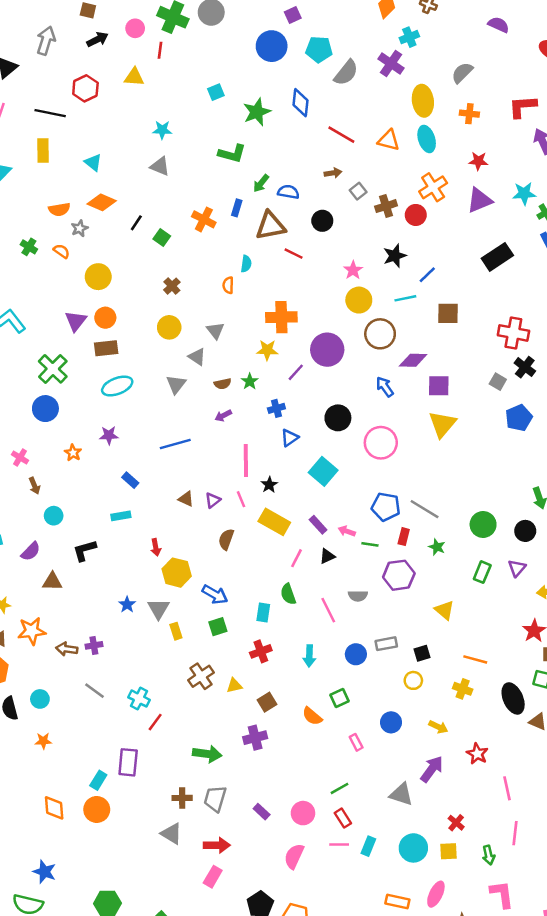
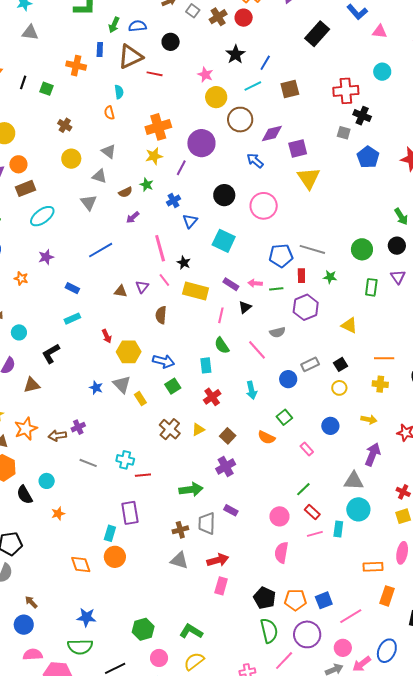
red line: (155, 722) -> (143, 475), turned 63
purple rectangle: (262, 812) -> (231, 510), moved
cyan circle: (413, 848) -> (358, 509), moved

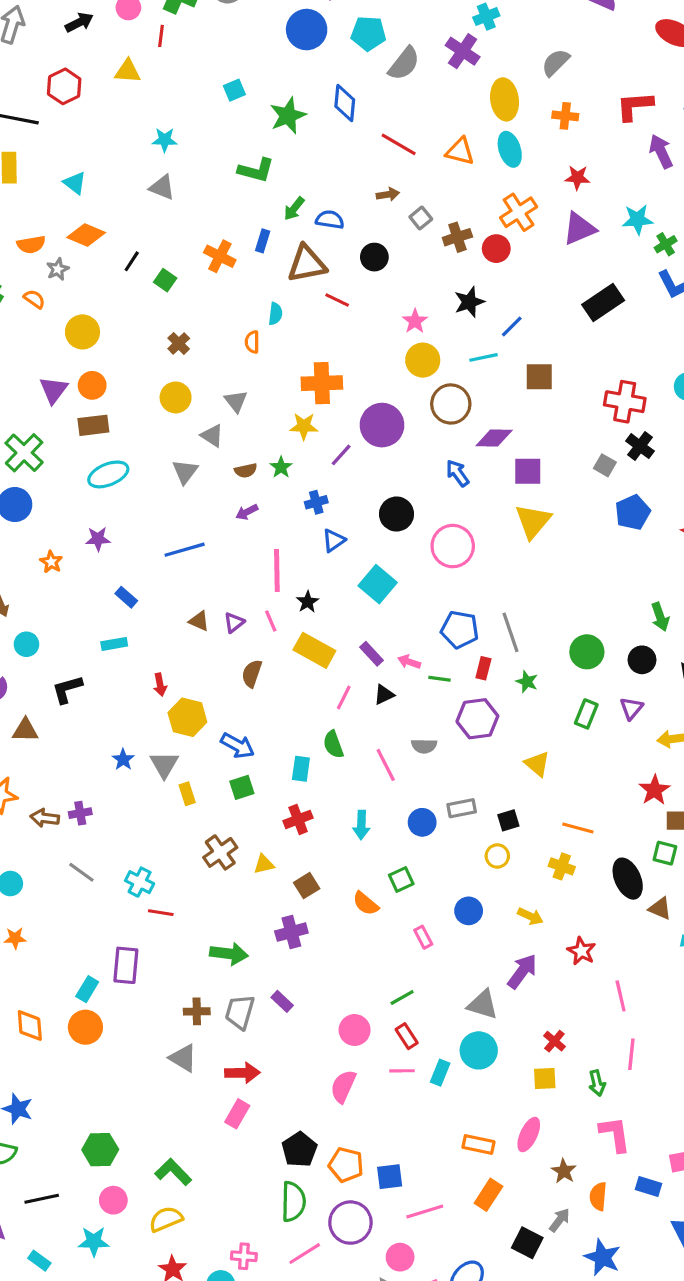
gray line: (312, 249) -> (511, 632), turned 40

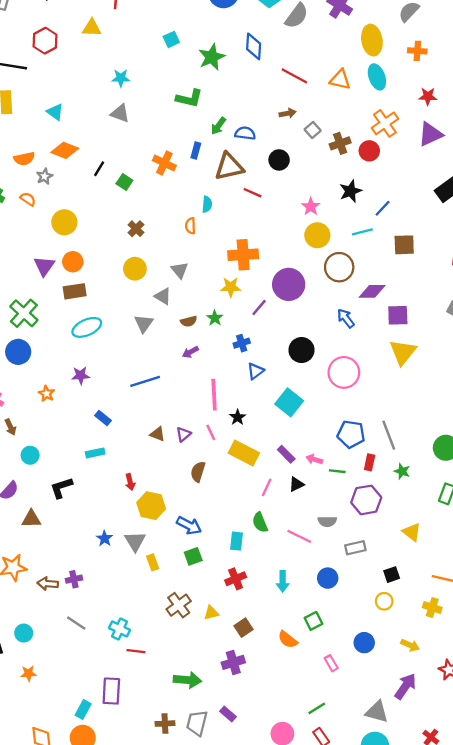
pink line: (386, 765) -> (299, 536), turned -35
gray rectangle: (462, 808) -> (355, 548), moved

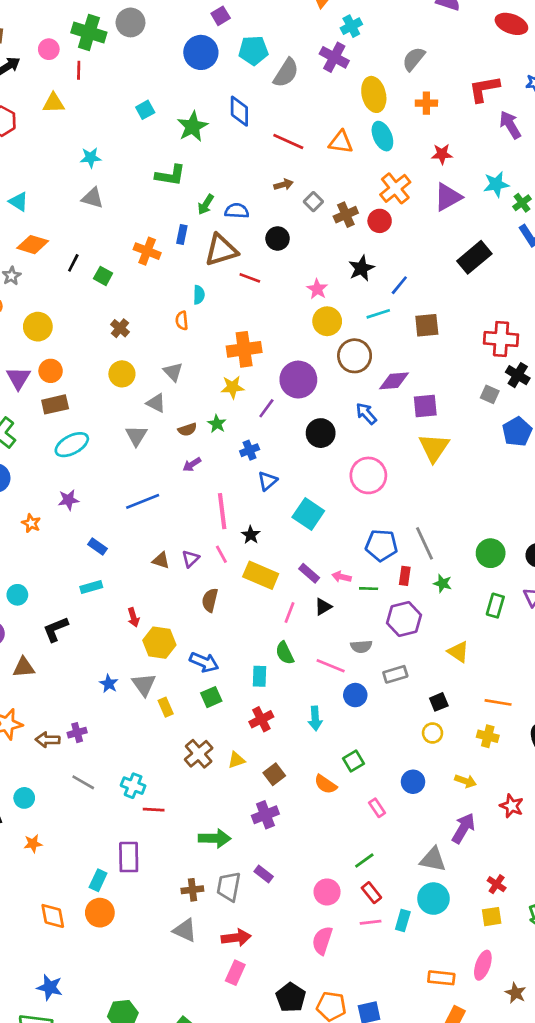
black circle: (301, 350) -> (321, 433), moved
blue circle: (328, 578) -> (355, 695), moved

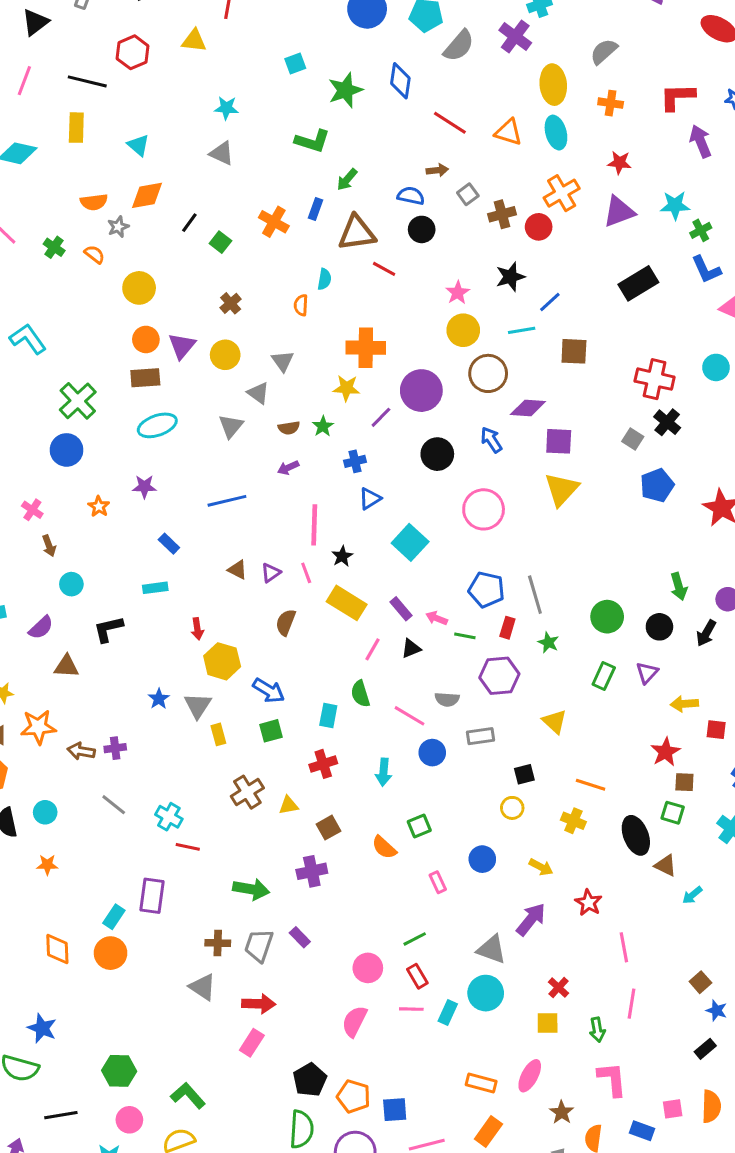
blue semicircle: (237, 211) -> (411, 196), moved
orange diamond: (33, 245) -> (147, 195), turned -36
purple triangle: (18, 378) -> (182, 346), moved

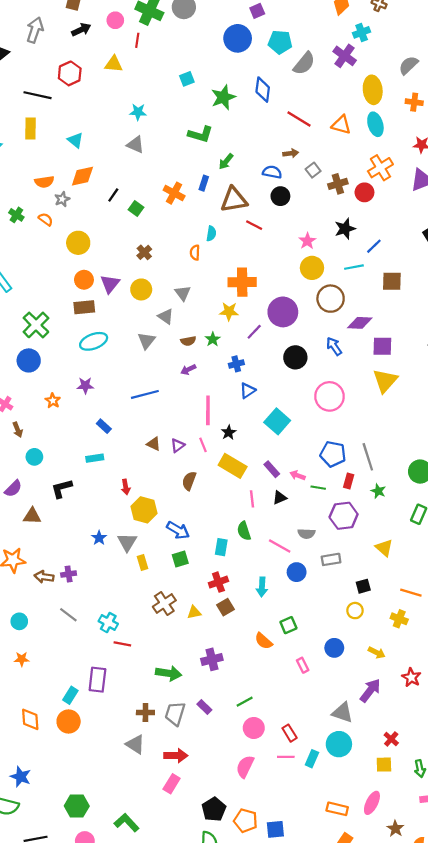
pink line: (373, 649) -> (252, 499), turned -35
brown square: (328, 828) -> (226, 607), moved
green line: (415, 939) -> (245, 702), moved

